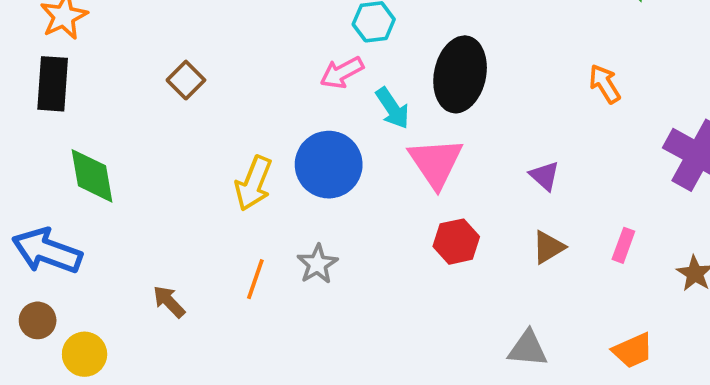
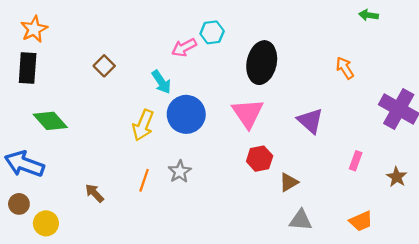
pink arrow: (342, 73) -> (184, 47), moved
cyan arrow: (392, 108) -> (161, 82), moved
green diamond: (92, 176) -> (50, 121), turned -32
purple triangle: (545, 176) -> (310, 121), size x1.5
brown triangle: (548, 247) -> (289, 182), moved

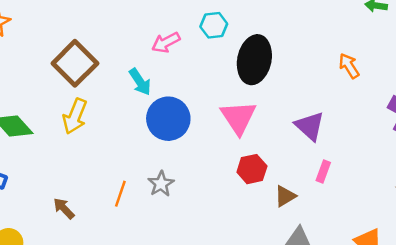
cyan hexagon: (212, 32) -> (214, 25), moved
brown square: (104, 66) -> (75, 63), size x1.8
yellow arrow: (143, 125) -> (75, 116), moved
pink rectangle: (356, 161) -> (323, 172), moved

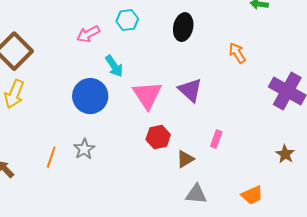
black ellipse: (254, 60) -> (183, 27), moved, size x0.7
cyan arrow: (140, 82) -> (114, 66), moved
purple triangle: (310, 126) -> (190, 90), moved

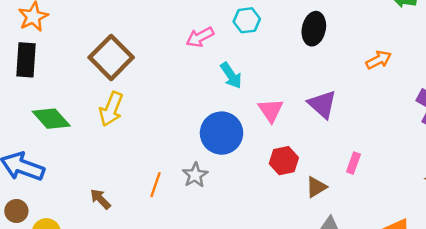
orange arrow: (237, 53) -> (379, 60), turned 95
pink triangle: (147, 95) -> (271, 110), size x0.7
blue circle: (90, 96) -> (222, 133), moved

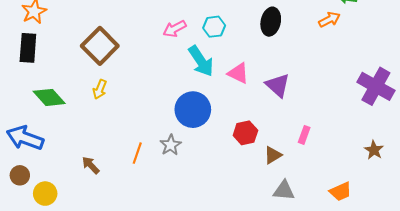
cyan hexagon: (247, 20) -> (214, 27), moved
orange arrow: (379, 60) -> (329, 20), moved
cyan arrow: (231, 75) -> (201, 61), size x1.4
yellow arrow: (111, 109) -> (100, 89), size x0.7
pink triangle: (271, 110) -> (238, 73), moved, turned -30

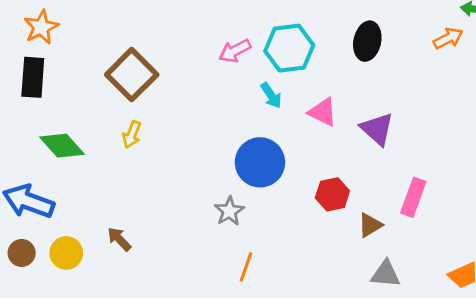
cyan hexagon: (214, 27) -> (289, 48), size x1.6
cyan arrow: (201, 61) -> (271, 95), size x0.6
pink rectangle: (304, 135) -> (413, 197), size x1.5
orange line: (137, 153) -> (246, 267), moved
yellow circle: (45, 194) -> (66, 253), moved

